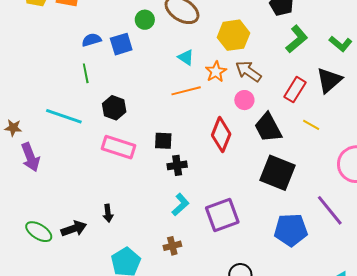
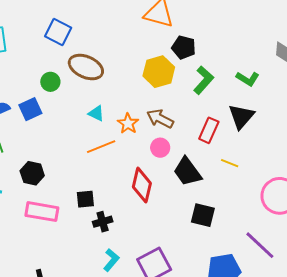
yellow hexagon: (233, 35) -> (159, 72), moved
black square: (277, 173) -> (203, 215), size x0.7

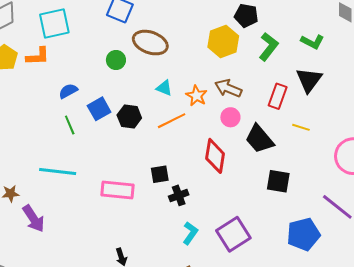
blue square: (30, 109) -> (99, 109), moved
black hexagon: (32, 173) -> (129, 116), moved

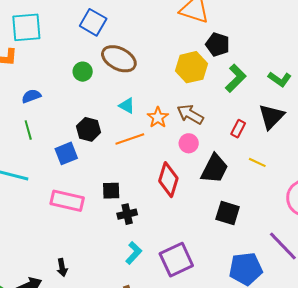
red rectangle: (278, 96) -> (238, 129), size x0.7
blue square: (99, 109) -> (66, 153), moved
black trapezoid: (259, 139) -> (215, 169), turned -120

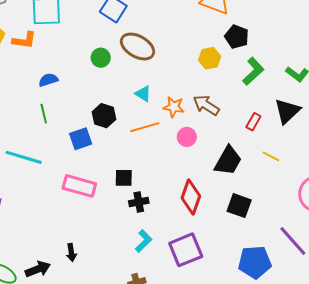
yellow hexagon: (191, 67) -> (210, 58), size x0.7
orange star: (158, 117) -> (174, 107), turned -30
pink circle: (189, 143) -> (187, 137), moved
red diamond: (168, 180) -> (191, 197), moved

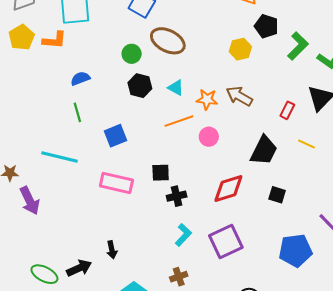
green L-shape: (253, 71) -> (298, 46), moved
black hexagon: (104, 116) -> (140, 86), moved
pink circle: (187, 137) -> (209, 137), moved
red diamond: (191, 197) -> (228, 189), turned 56
black square: (239, 206) -> (277, 195), size x0.7

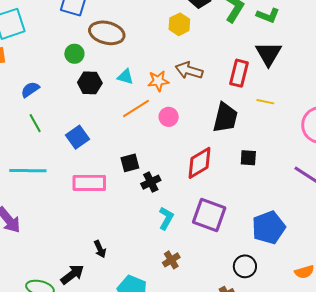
red rectangle: (287, 110) -> (239, 73), size x1.5
purple square: (226, 242) -> (209, 215), turned -32
blue pentagon: (295, 250) -> (269, 228), moved

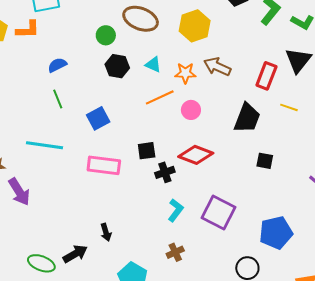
yellow hexagon: (179, 24) -> (195, 26), moved, size x1.4
red diamond: (200, 163) -> (196, 155), moved, turned 44

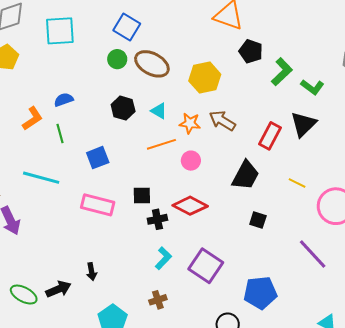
orange L-shape: (28, 30) -> (32, 118), moved, turned -40
green circle: (106, 35) -> (117, 59), moved
yellow line: (289, 107) -> (297, 183), moved

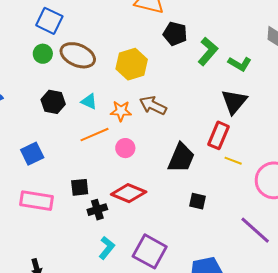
red rectangle: (270, 136) -> (219, 135), moved

